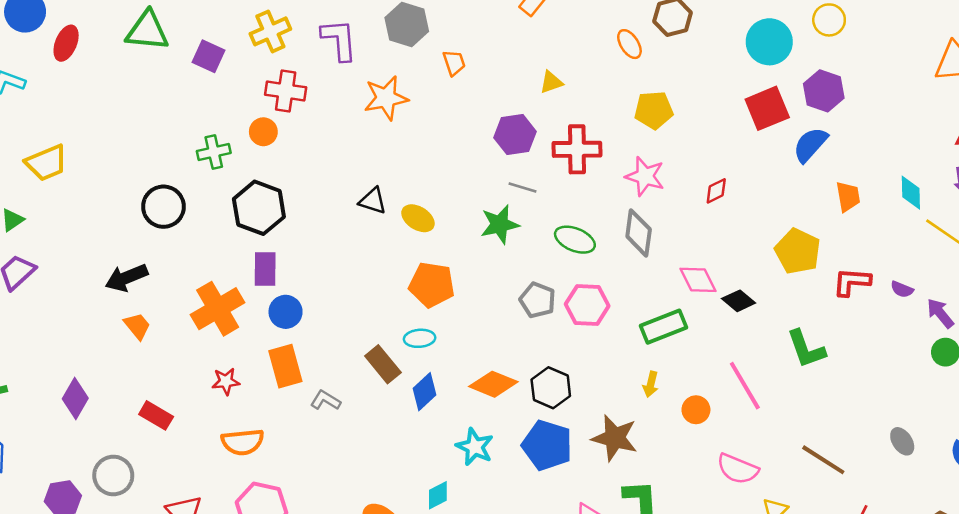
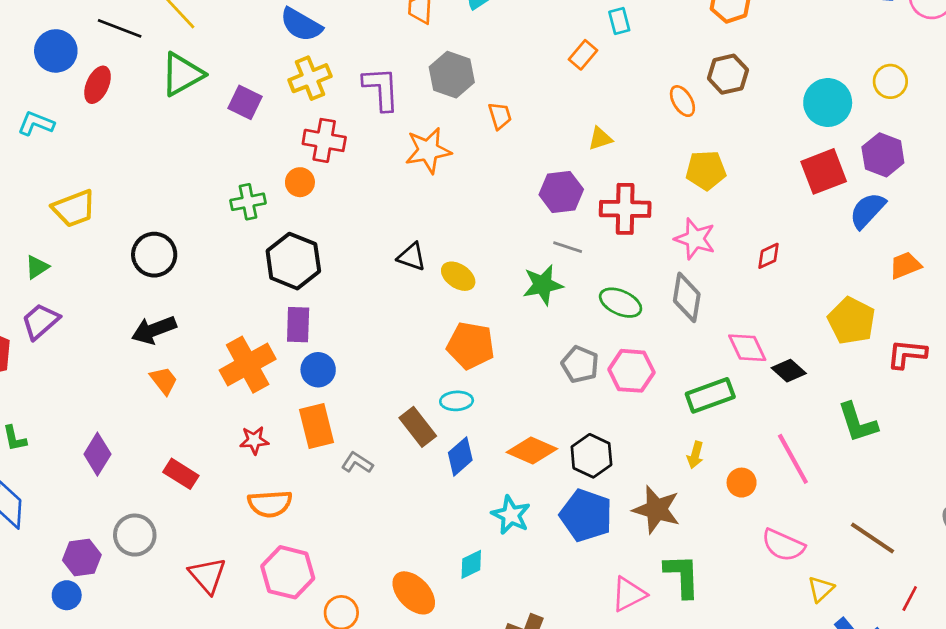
green triangle: (147, 31) -> (182, 74), turned -36
orange trapezoid: (848, 197) -> (905, 265), turned -104
black circle: (163, 207) -> (154, 255), moved

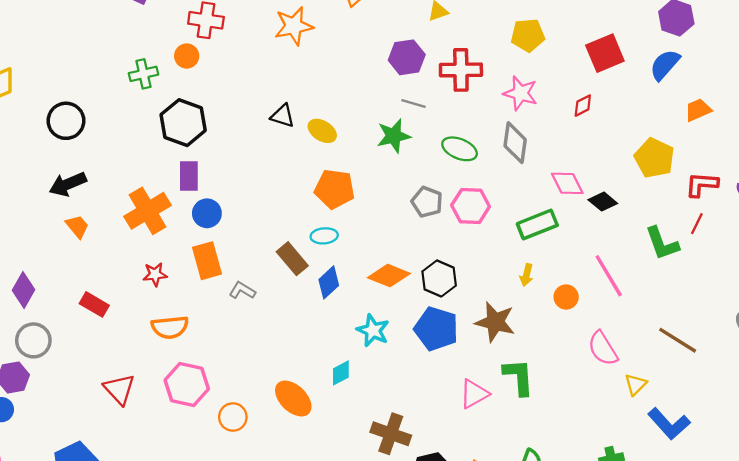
red square: (824, 171) -> (605, 53), moved
gray circle: (135, 535) -> (33, 340), moved
pink semicircle: (783, 545) -> (603, 349), turned 36
red line: (910, 598) -> (697, 224), moved

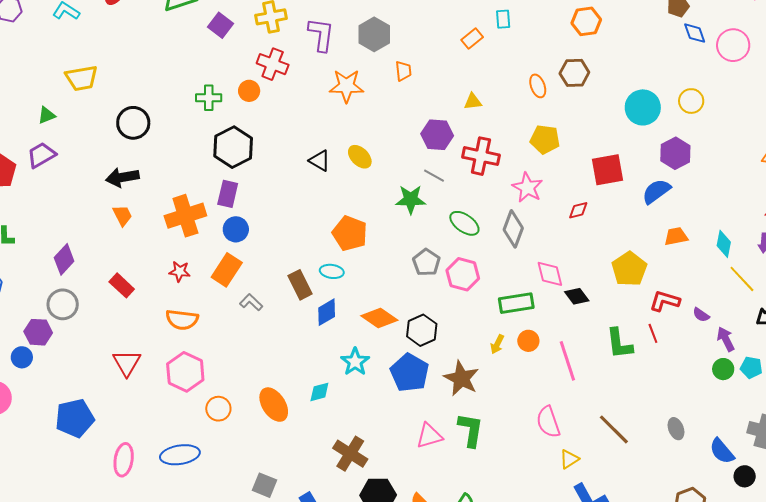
yellow ellipse: (322, 131) -> (360, 157), moved
red line: (697, 224) -> (653, 333), turned -60
orange rectangle: (207, 261) -> (227, 270), turned 36
orange circle: (566, 297) -> (528, 341), moved

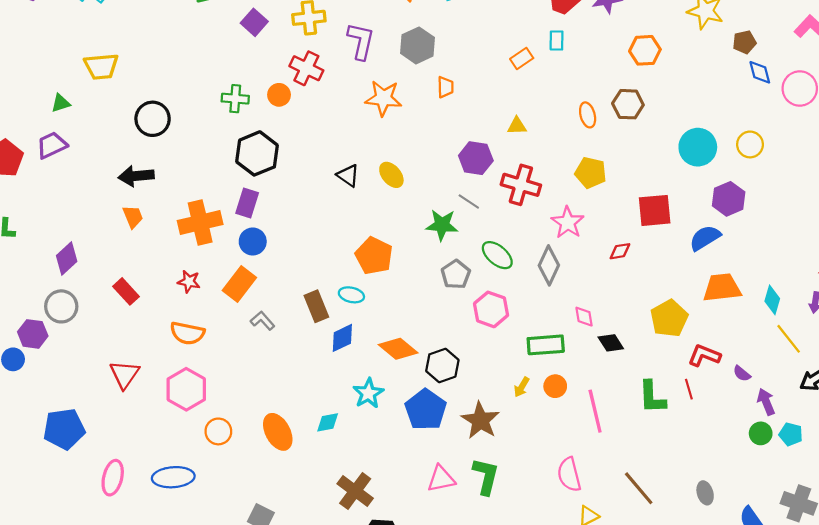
orange trapezoid: (676, 236) -> (722, 288), size x1.5
gray pentagon: (426, 262) -> (456, 274), moved
pink diamond: (550, 274) -> (584, 317), size x0.7

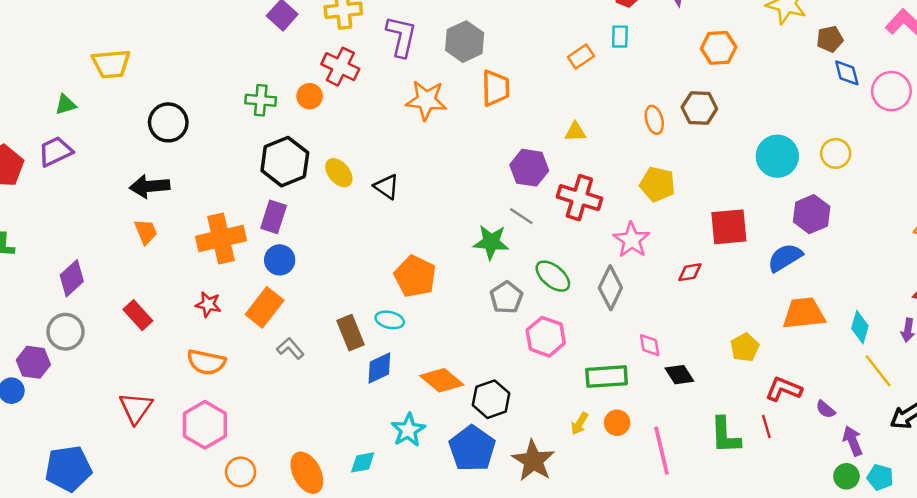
orange trapezoid: (445, 87) -> (496, 88), size x1.5
yellow ellipse: (391, 175) -> (339, 173), moved
yellow pentagon: (669, 318) -> (745, 347), size x0.7

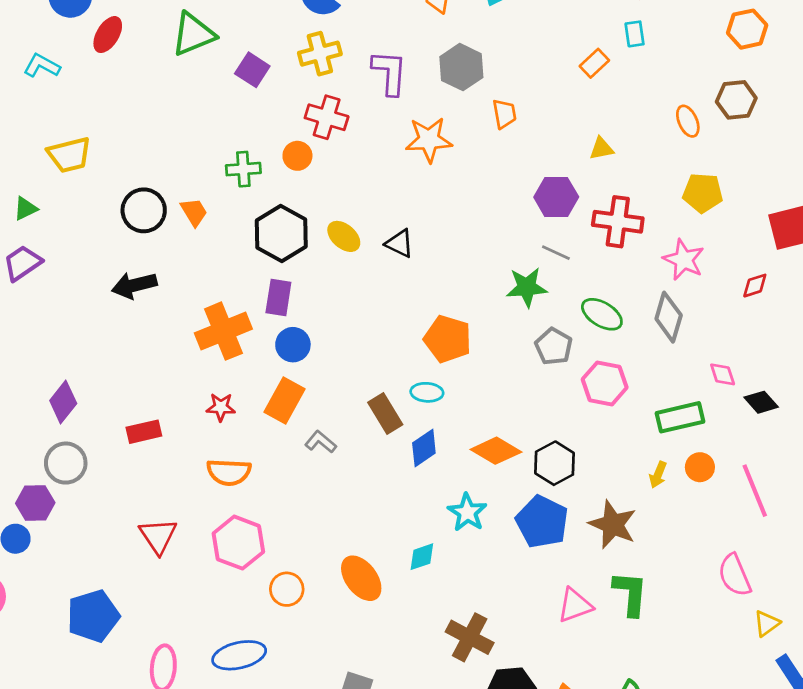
orange trapezoid: (496, 88) -> (504, 114), size x0.7
orange trapezoid: (146, 232) -> (194, 212), moved
red rectangle: (138, 315) -> (144, 432), turned -52

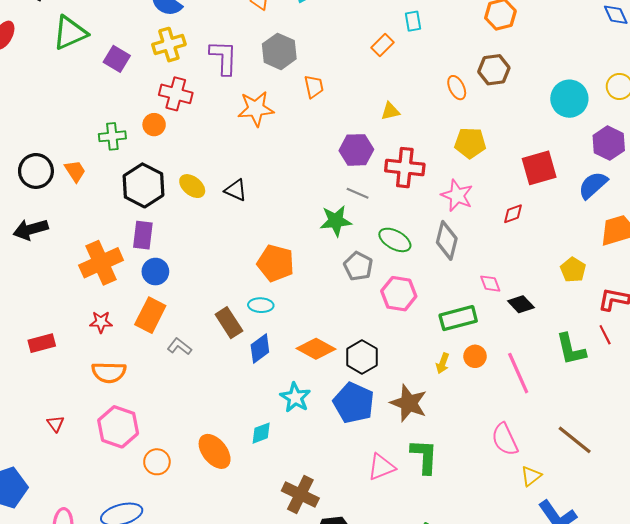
red triangle: (158, 536) -> (56, 424), size x0.6

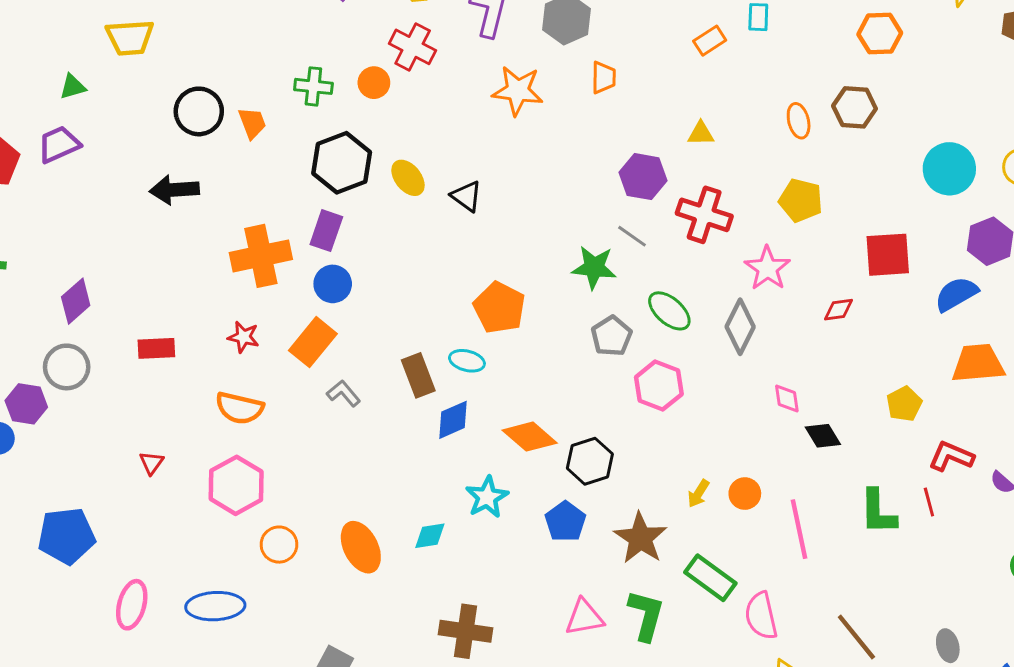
green rectangle: (458, 318) -> (710, 578), moved, turned 39
blue pentagon: (354, 403) -> (565, 522), size x0.7
brown cross: (300, 494) -> (466, 631), turned -30

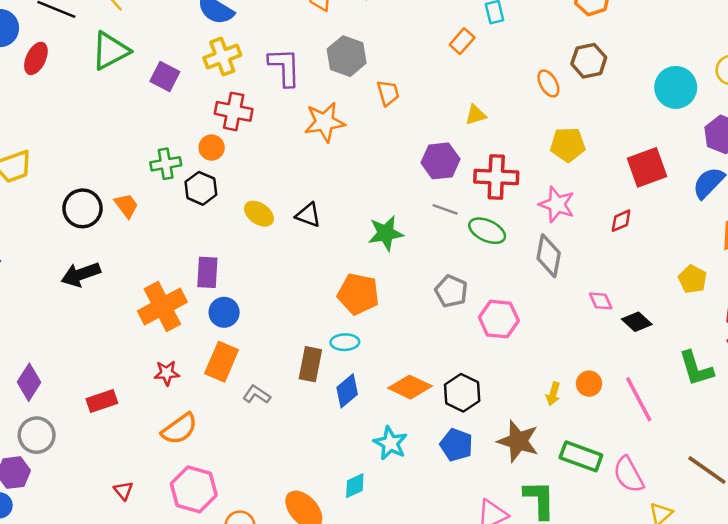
black hexagon: (342, 163) -> (201, 188), moved, size x0.7
green star: (594, 267) -> (386, 233), moved
green ellipse: (669, 311) -> (487, 231), moved
brown rectangle: (418, 375) -> (310, 364), turned 48
orange semicircle: (240, 408) -> (179, 429), turned -33

